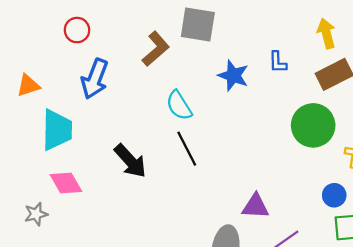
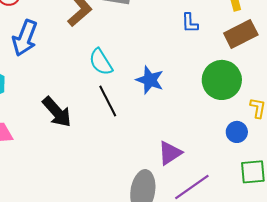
blue star: (233, 76) -> (150, 80), moved
blue circle: (334, 195) -> (237, 132), moved
purple triangle: (255, 206) -> (170, 153), turned -36

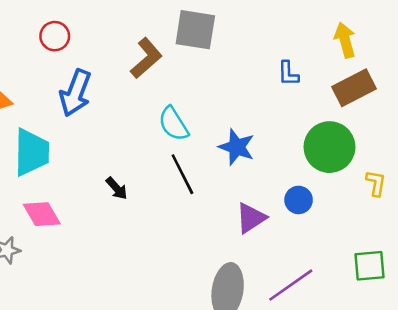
black arrow: (57, 112) -> (117, 188), size x0.6
blue circle: (237, 132) -> (299, 200), moved
purple triangle: (170, 153) -> (251, 218), moved

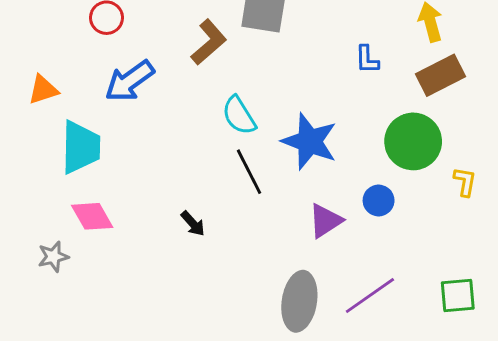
blue arrow: (75, 93) -> (130, 81), turned 33
blue star: (237, 147) -> (309, 141), size x1.4
black arrow: (117, 188) -> (193, 224), moved
green square: (369, 266) -> (458, 295), moved

